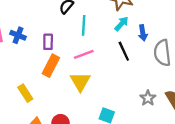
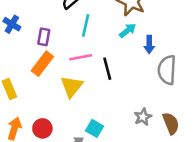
black line: (124, 51) -> (107, 69), moved

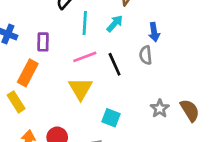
cyan arrow: (128, 31) -> (115, 24), moved
orange rectangle: (42, 64) -> (28, 73), moved
gray semicircle: (167, 70) -> (146, 55), moved, size x0.6
cyan square: (95, 128) -> (111, 118), moved

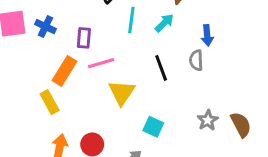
pink line: (85, 57) -> (101, 63), moved

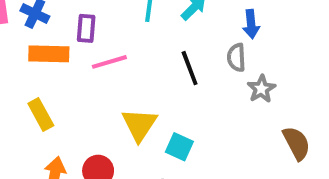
orange rectangle: (65, 71) -> (49, 54), moved, turned 60
yellow triangle: (122, 92) -> (139, 125), moved
gray star: (208, 120) -> (261, 89), moved

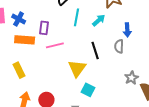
gray star: (261, 89) -> (131, 78), moved
yellow triangle: (139, 125) -> (77, 68), moved

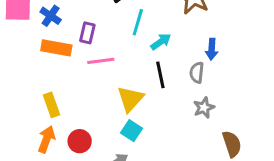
cyan arrow: (99, 20) -> (161, 42), moved
yellow rectangle: (19, 70) -> (52, 105), moved
gray star: (131, 78) -> (204, 108), moved
cyan square: (88, 90) -> (132, 131), moved

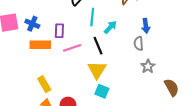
black line: (160, 75) -> (98, 46), moved

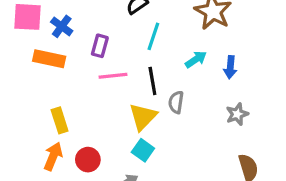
cyan arrow: (110, 27) -> (196, 59), moved
gray semicircle: (139, 43) -> (176, 102), moved
orange rectangle: (40, 45) -> (49, 59), moved
gray star: (148, 66) -> (237, 114), moved

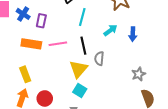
purple rectangle: (100, 46) -> (41, 21), moved
orange rectangle: (49, 59) -> (31, 44), moved
gray star: (237, 114) -> (139, 74), moved

